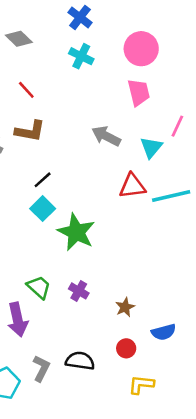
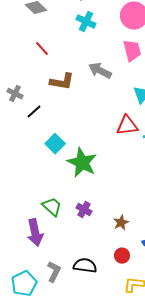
brown L-shape: (30, 131) -> (62, 82), moved
gray arrow: (106, 136) -> (100, 71), moved
black line: (43, 180) -> (34, 112), moved

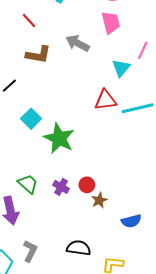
red line: (42, 49) -> (29, 20), moved
red circle: (122, 256) -> (87, 185), moved
black semicircle: (85, 266) -> (79, 248), moved

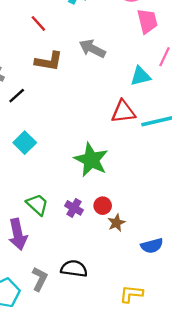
pink trapezoid: (111, 23) -> (147, 21), moved
cyan triangle: (121, 68) -> (140, 76), turned 36
cyan square: (31, 119) -> (25, 143), moved
green star: (59, 138) -> (91, 160), moved
black semicircle: (79, 248) -> (74, 269), moved

